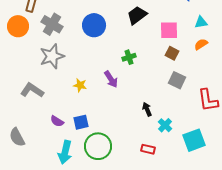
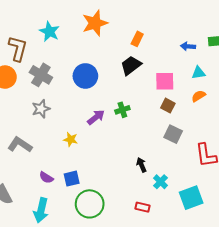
gray star: (52, 56) -> (41, 109), size x0.7
purple arrow: (111, 79) -> (96, 117), moved, turned -96
cyan arrow: (65, 152) -> (41, 210), moved

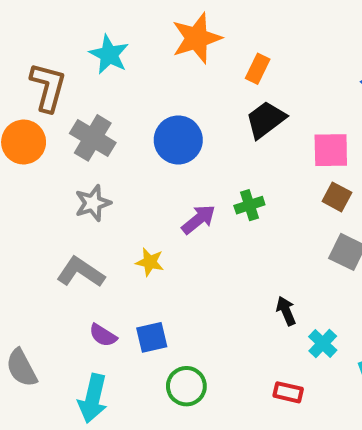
orange rectangle: (137, 39) -> (258, 69), moved
gray L-shape: (20, 145) -> (81, 272), moved
green circle: (90, 204) -> (186, 386), size x0.7

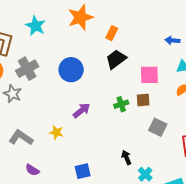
gray cross: (93, 138) -> (27, 69), turned 30
brown square: (337, 197) -> (143, 100), moved, turned -32
gray star: (93, 203) -> (13, 94), moved, turned -30
green cross: (249, 205) -> (121, 104), moved
blue square: (152, 337) -> (83, 171), moved

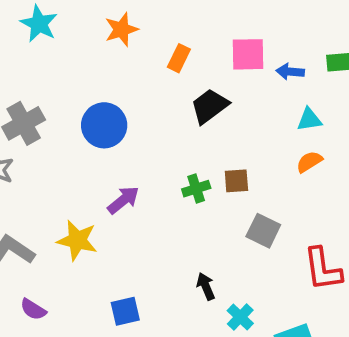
orange star: (80, 17) -> (121, 29), size x0.7
cyan star: (36, 26) -> (39, 24), moved
black trapezoid: (116, 59) -> (210, 106), moved
pink square: (149, 75) -> (248, 54), moved
yellow star: (56, 132) -> (77, 240), size x1.5

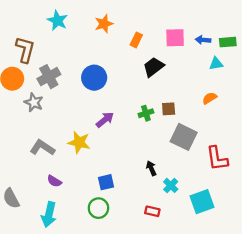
blue arrow: (290, 72) -> (203, 40), moved
cyan triangle: (309, 120) -> (216, 64), moved
gray square: (263, 231) -> (184, 137), size x1.4

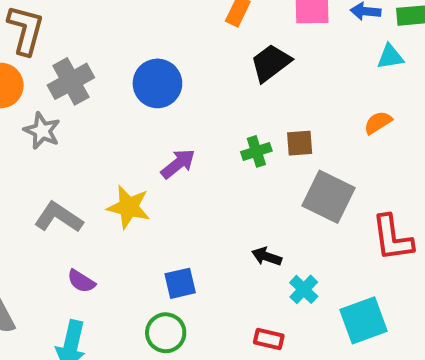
black arrow: (151, 168) -> (267, 257), turned -48

